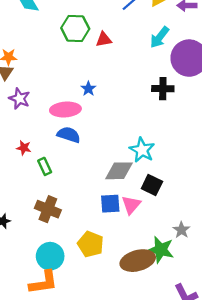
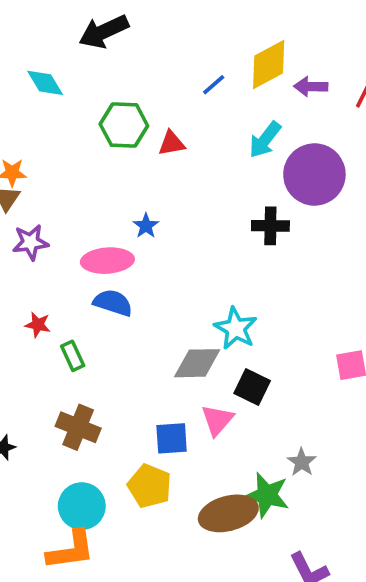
purple star: (19, 99) -> (30, 242), turned -30
blue square: (110, 204) -> (172, 438), moved

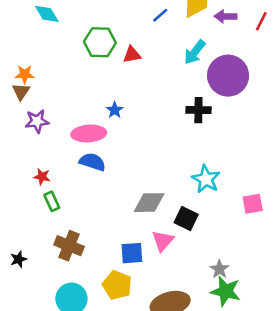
cyan star: (236, 328) -> (206, 179), moved
green rectangle: (73, 356) -> (52, 201), moved
green star: (267, 495) -> (226, 291), moved

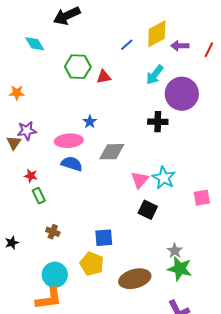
brown triangle: (21, 92) -> (14, 143), moved
gray diamond: (149, 203) -> (112, 152), moved
pink triangle: (163, 241) -> (140, 180), moved
brown cross: (69, 246) -> (53, 232), size x0.6

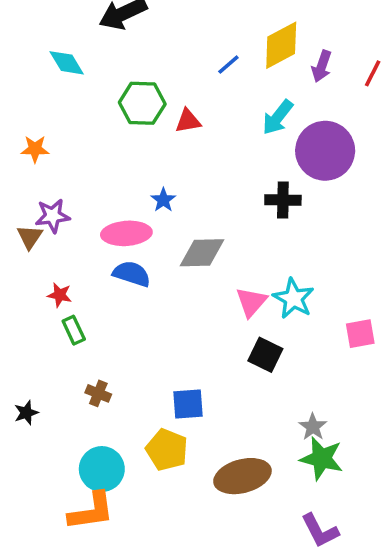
purple arrow: (180, 46) -> (322, 66), turned -72

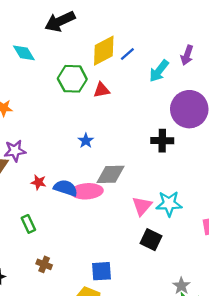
yellow diamond: (281, 45) -> (104, 51), moved
cyan arrow: (278, 117) -> (159, 71), moved
pink ellipse: (126, 233) -> (87, 191), moved
red star: (60, 295) -> (39, 182), moved
cyan star: (293, 298) -> (169, 204), turned -30

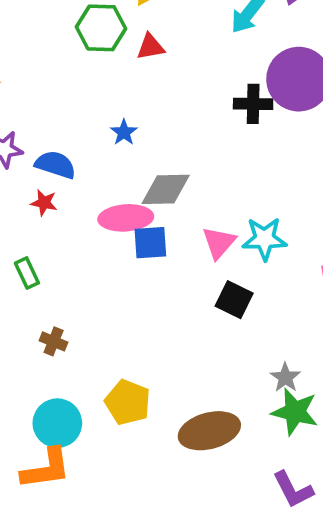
black cross: (162, 141) -> (253, 104), moved
blue semicircle: (66, 188) -> (55, 165), moved
blue square: (102, 271) -> (150, 243), moved

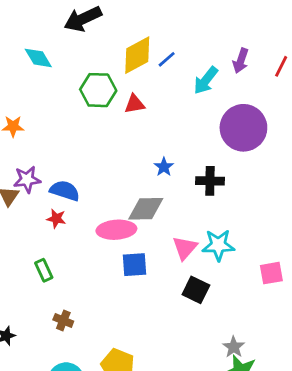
black cross: (253, 104) -> (210, 181), moved
blue star: (124, 132) -> (164, 167), moved
blue square: (150, 243) -> (135, 265), moved

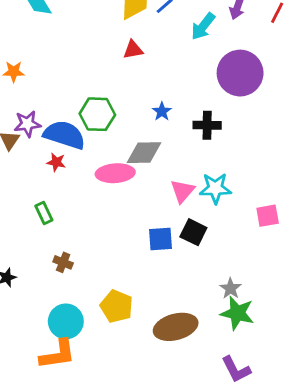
green hexagon: (98, 90) -> (97, 114), moved
blue semicircle: (65, 191) -> (64, 135), size x1.4
blue square: (135, 265) -> (160, 239), moved

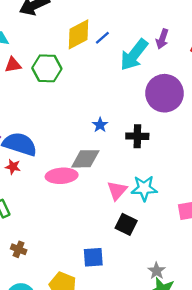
cyan arrow: (203, 26) -> (134, 55), size x1.4
red triangle: (133, 50) -> (13, 65), moved
green hexagon: (97, 114) -> (47, 68), moved
blue square: (160, 239) -> (93, 257), moved

